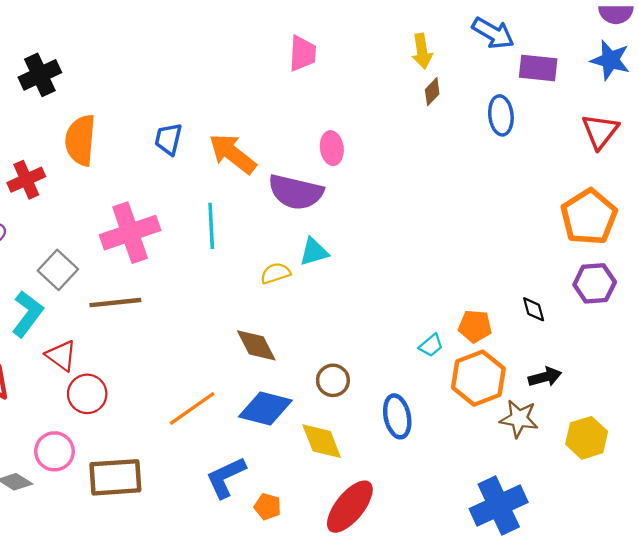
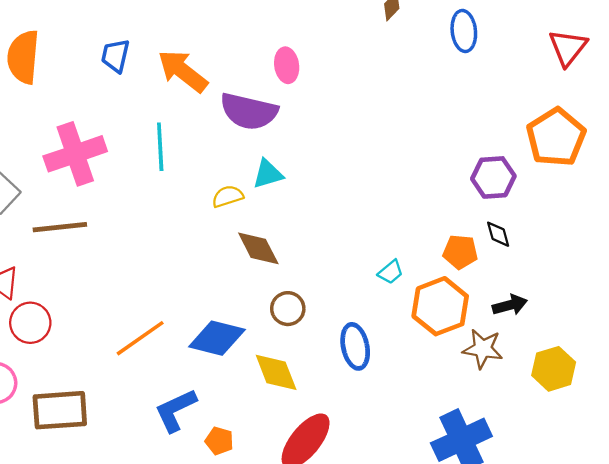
purple hexagon: (595, 283) -> (493, 177), moved
orange pentagon: (475, 326) -> (460, 252), moved
brown diamond: (256, 345) -> (258, 248), moved

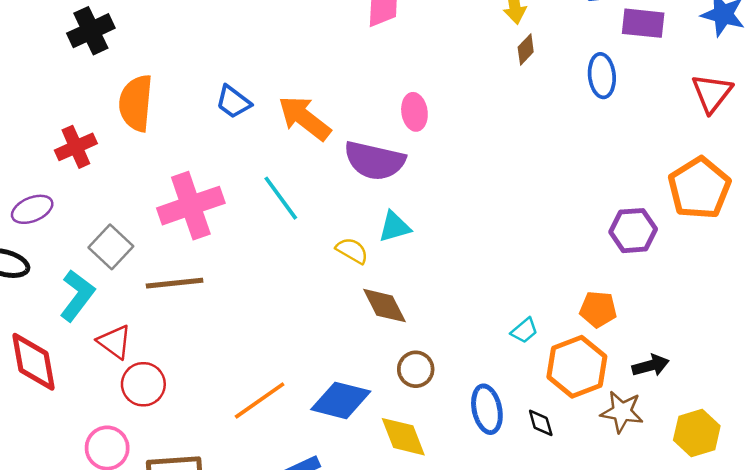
blue trapezoid: (115, 56) -> (233, 102), turned -66
cyan line: (160, 147) -> (281, 198), turned -33
yellow semicircle: (228, 196) -> (352, 251), turned 48
black diamond: (498, 234) -> (541, 423), moved

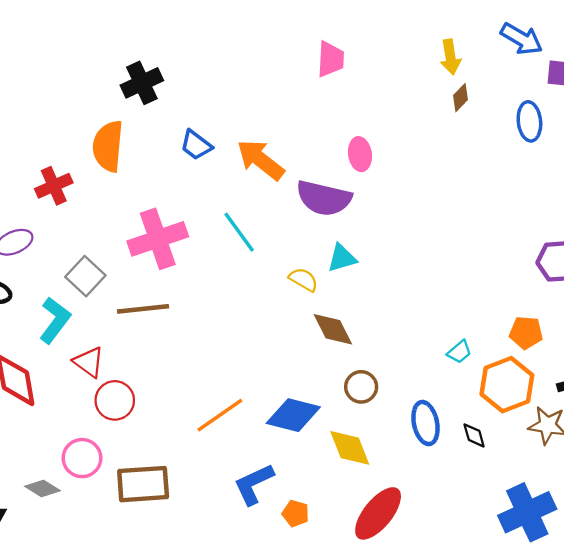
black cross: (91, 31) -> (142, 83), moved

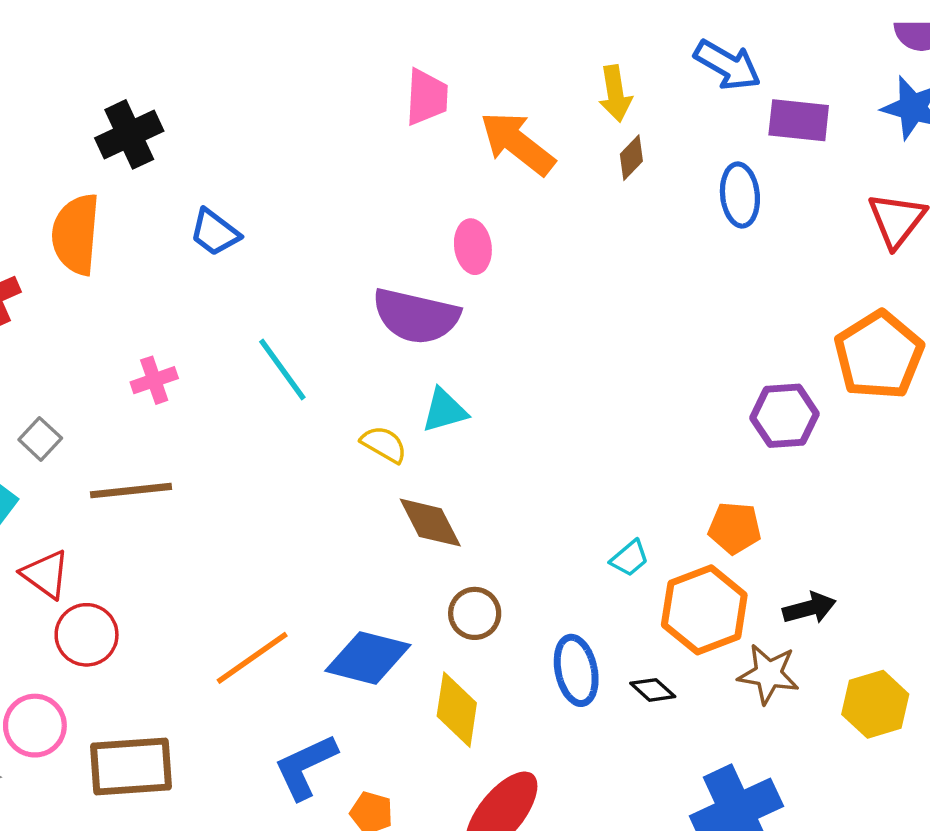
orange arrow: (261, 160) -> (517, 143), moved
pink cross: (158, 239) -> (154, 380), size x0.5
gray square: (85, 276) -> (40, 439), size x0.7
black diamond: (474, 435) -> (653, 690), turned -32
yellow diamond: (350, 448) -> (457, 710), turned 30

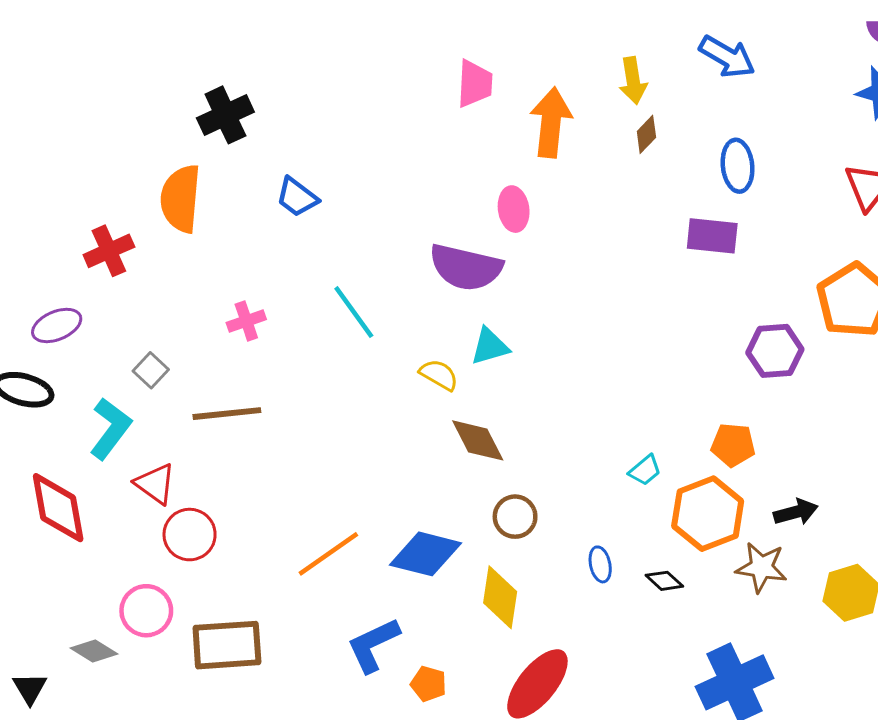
purple rectangle: (799, 120) -> (712, 236), moved
orange arrow: (517, 143) -> (551, 122), turned 58
blue ellipse: (576, 670) -> (600, 564), size x0.6

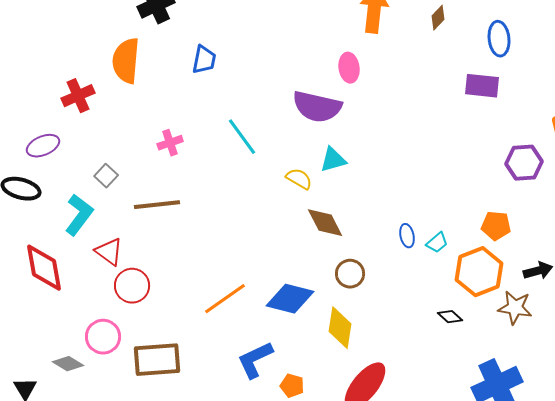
blue trapezoid: (297, 197) -> (204, 60), turned -116
blue ellipse: (600, 564) -> (407, 236), moved

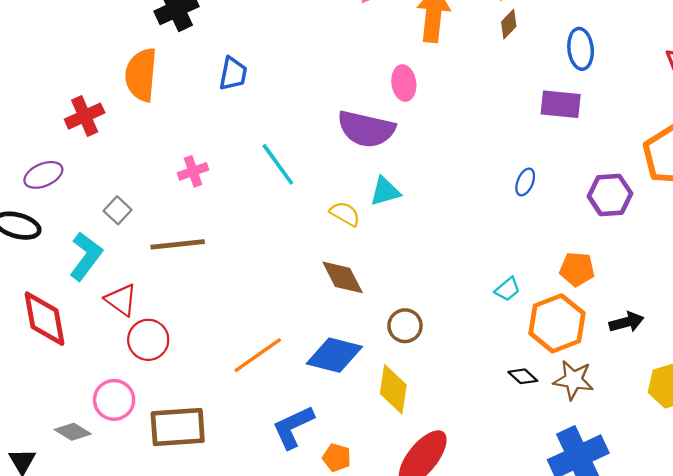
brown diamond: (325, 223) -> (343, 277), moved
blue ellipse: (407, 236) -> (525, 182), moved, turned 35
brown star: (515, 308) -> (573, 380), moved

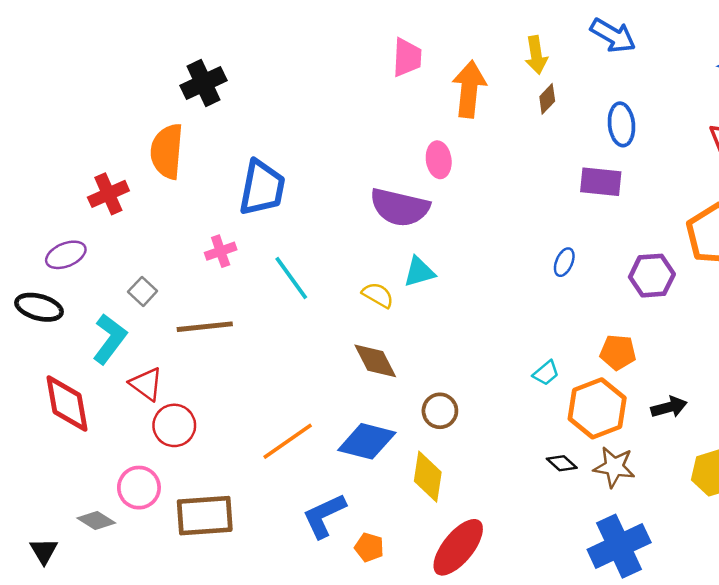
blue trapezoid: (233, 74) -> (262, 188), moved, size x1.6
cyan line: (278, 164) -> (291, 278), moved

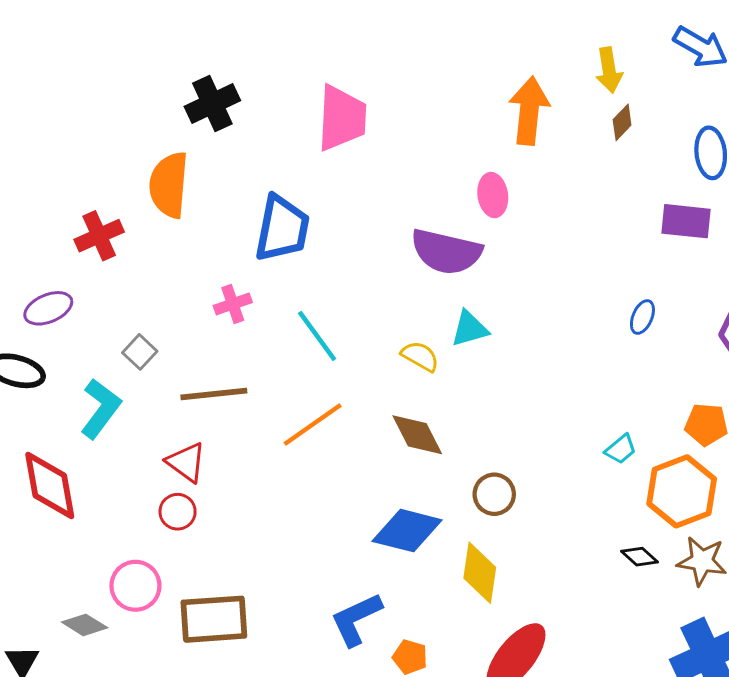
pink trapezoid: (407, 57) -> (342, 118), moved, size x1.4
red triangle: (146, 384) -> (186, 462), moved
red circle: (174, 425) -> (178, 512), size x0.7
orange line: (288, 441) -> (313, 425), moved

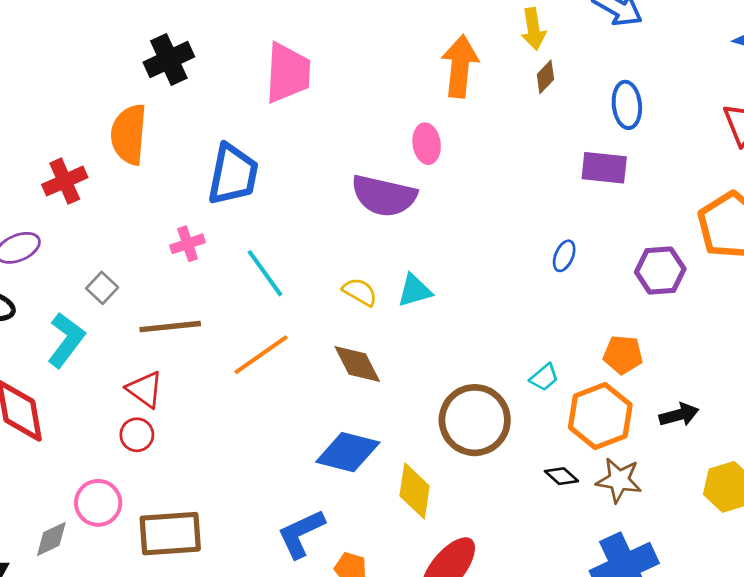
cyan triangle: (470, 329) -> (415, 291), moved
brown circle: (494, 494) -> (475, 420), moved, size x1.8
gray diamond: (85, 625) -> (51, 539), turned -57

